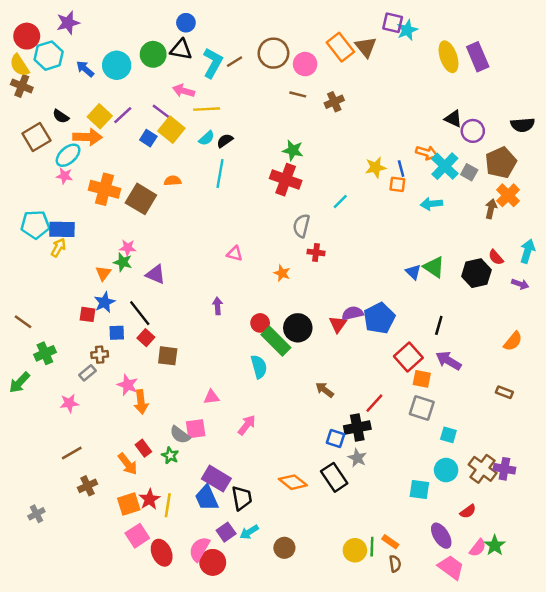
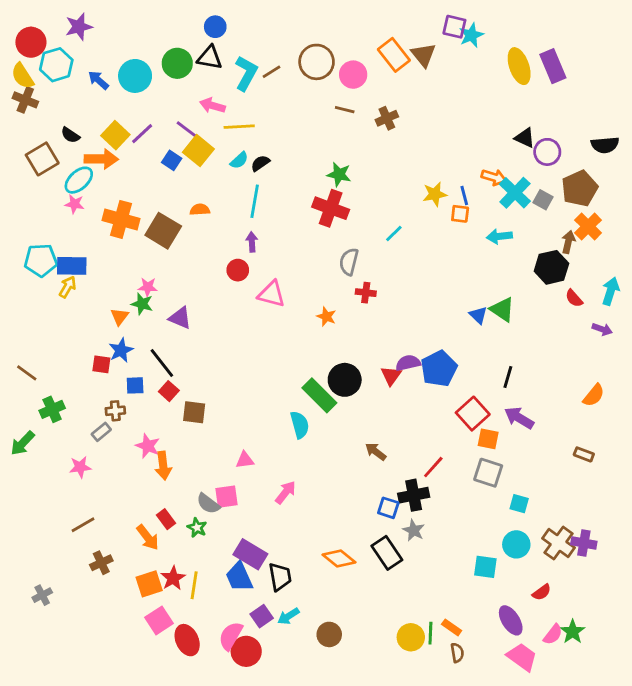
pink triangle: (235, 254) -> (272, 294), size x1.5
black hexagon: (476, 273) -> (551, 267), moved
purple arrow: (218, 306) -> (252, 242), moved
red circle: (260, 323) -> (238, 270), moved

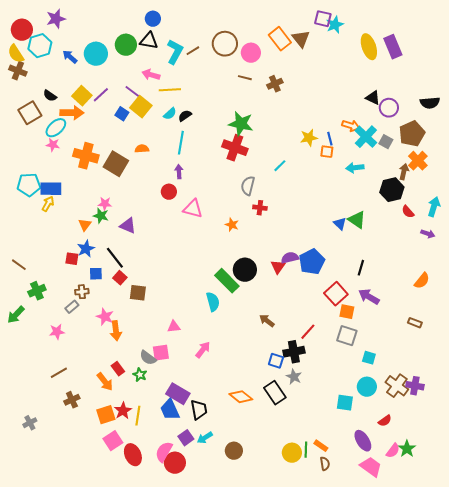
green star: (339, 174) -> (241, 124), size x1.4

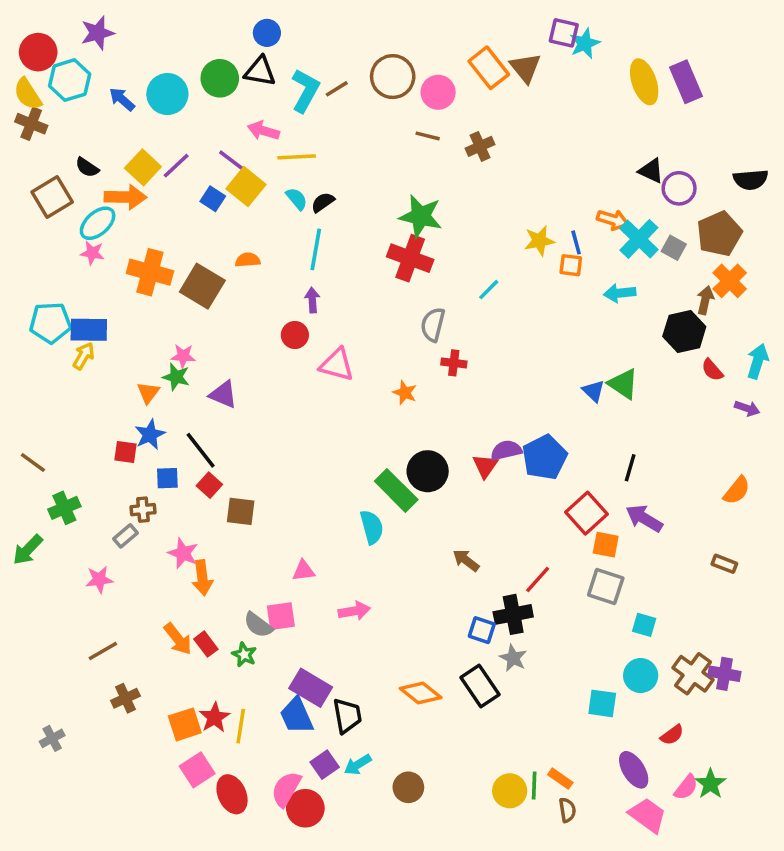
cyan semicircle: (170, 114) -> (297, 199), turned -88
pink arrow: (203, 350) -> (354, 611), turned 42
orange arrow: (105, 382) -> (178, 639), moved

